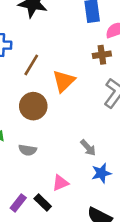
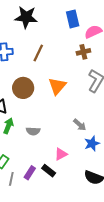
brown line: (31, 65) -> (38, 53), moved
orange triangle: (64, 81) -> (57, 86), moved
brown circle: (33, 106) -> (23, 88), moved

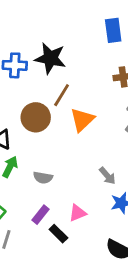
black star: (26, 17) -> (50, 58), moved
brown line: (38, 53) -> (62, 95), moved
purple rectangle: (30, 173) -> (40, 215), moved

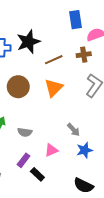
black star: (50, 58) -> (28, 42), turned -30
brown line: (62, 95) -> (54, 60), moved, turned 36
pink triangle: (77, 213) -> (51, 150), moved

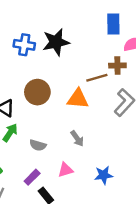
brown line: (54, 60) -> (97, 78), moved
orange triangle: (54, 88) -> (78, 99), turned 42
gray arrow: (74, 130) -> (77, 138), moved

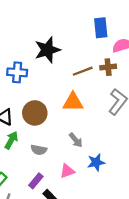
blue cross: (24, 45) -> (17, 72), moved
brown line: (97, 78) -> (83, 71), moved
brown circle: (37, 92) -> (35, 113), moved
blue star: (104, 175) -> (96, 162), moved

